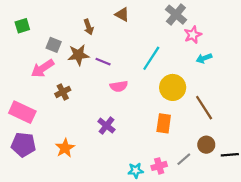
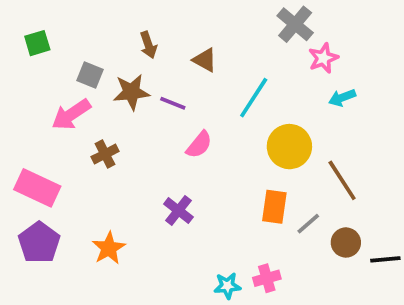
brown triangle: (122, 15) -> (205, 60), moved
pink semicircle: (119, 86) -> (199, 145), turned -42
purple pentagon: (23, 145) -> (39, 242), turned 30
gray line: (184, 159) -> (308, 224), moved

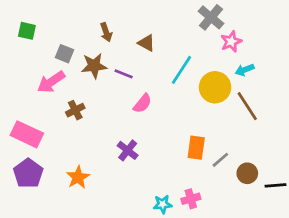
green square: (37, 43) -> (27, 31), turned 30
yellow circle: (289, 147) -> (215, 87), moved
brown line: (342, 180) -> (247, 106), moved

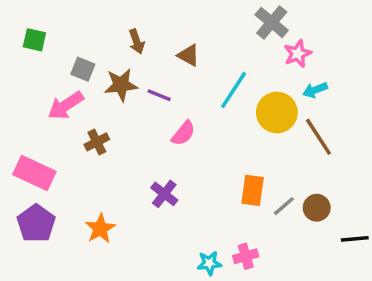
brown circle: (247, 173) -> (317, 208), moved

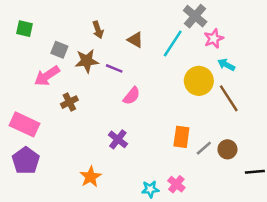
cyan line: (234, 90) -> (173, 44), moved
cyan arrow: (315, 90) -> (226, 65), turned 49
orange star: (100, 229) -> (91, 177), moved
pink cross: (246, 256) -> (176, 184), turned -35

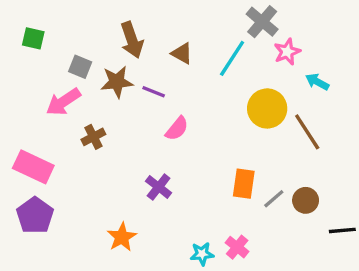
brown arrow: (98, 30) -> (132, 40), size x1.5
cyan arrow: (226, 65) -> (317, 82), moved

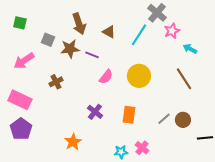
pink arrow: (63, 102) -> (24, 61), moved
yellow circle: (267, 108) -> (139, 76), moved
orange rectangle: (244, 184) -> (129, 115), moved

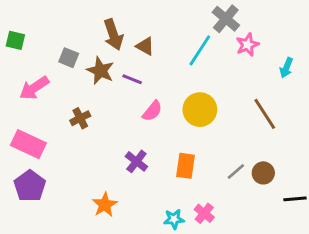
green square: (20, 23) -> (15, 40), moved
brown triangle: (109, 32) -> (145, 46), moved
brown star: (70, 49) -> (100, 71), turned 30
cyan arrow: (190, 49) -> (286, 68), moved, turned -96

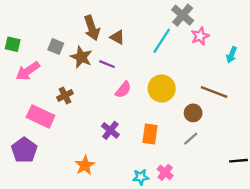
green square: (15, 40) -> (13, 44), moved
brown line: (265, 114) -> (214, 92), turned -36
pink rectangle: (28, 144) -> (41, 116), moved
brown circle: (263, 173) -> (193, 113), moved

